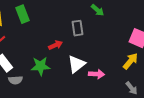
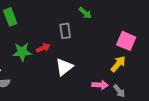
green star: (41, 66) -> (22, 52), moved
pink arrow: (97, 74) -> (100, 85), moved

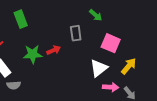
pink square: (126, 41) -> (111, 43), moved
white triangle: (64, 67) -> (99, 68), moved

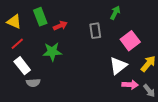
green arrow: (96, 15) -> (115, 13), turned -104
pink square: (111, 43) -> (130, 41), turned 30
red arrow: (54, 50) -> (60, 26), moved

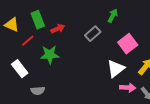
gray rectangle: (95, 31) -> (93, 34), turned 56
red line: (17, 44) -> (28, 41), moved
gray semicircle: (33, 83) -> (38, 91), moved

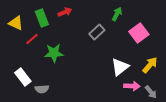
red arrow: (58, 29) -> (65, 12), moved
pink square: (128, 44) -> (139, 33), moved
white rectangle: (20, 69) -> (23, 77), moved

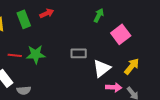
gray rectangle: (97, 32) -> (79, 53), moved, turned 42
red line: (32, 39) -> (15, 55), moved, turned 48

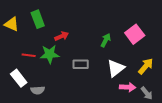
red arrow: (47, 13) -> (62, 36), moved
green arrow: (99, 15) -> (106, 40), moved
gray rectangle: (79, 53) -> (81, 64), moved

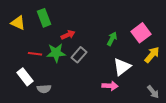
gray rectangle: (81, 64) -> (79, 55), moved, turned -49
yellow arrow: (146, 66) -> (152, 55), moved
pink arrow: (128, 87) -> (110, 86), moved

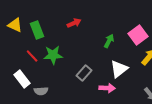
green rectangle: (44, 18) -> (37, 30), moved
red arrow: (68, 35) -> (74, 23), moved
red line: (35, 54) -> (32, 56), turned 40
gray rectangle: (79, 55) -> (84, 73), moved

